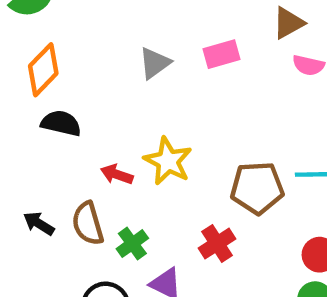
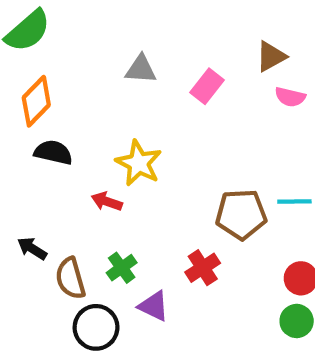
pink rectangle: (221, 54) -> (207, 86), turned -36
gray triangle: (155, 63) -> (141, 69), moved, turned 40
yellow star: (168, 161) -> (139, 163), moved
brown semicircle: (88, 223) -> (70, 278), moved

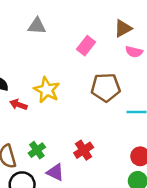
gray triangle: (141, 69) -> (37, 26), moved
red arrow: (107, 202) -> (18, 105), moved
brown pentagon: (241, 214) -> (106, 87), moved

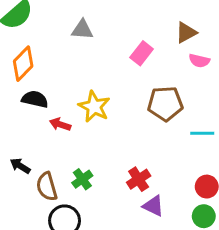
purple triangle: (55, 172) -> (153, 206), moved

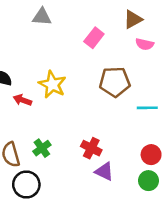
red cross: (139, 179) -> (91, 148), turned -30

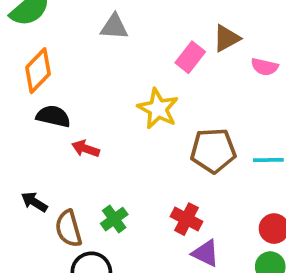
brown triangle: (133, 19) -> (226, 38), moved
brown pentagon: (115, 82) -> (213, 151), moved
yellow star: (52, 84) -> (158, 109), moved

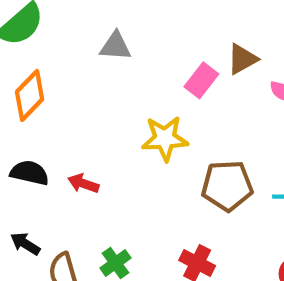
yellow star: (158, 109) -> (165, 138), turned -30
black semicircle: (53, 116) -> (30, 173), moved

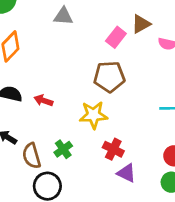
yellow star: (165, 138) -> (93, 115), moved
brown pentagon: (227, 186) -> (109, 77), moved

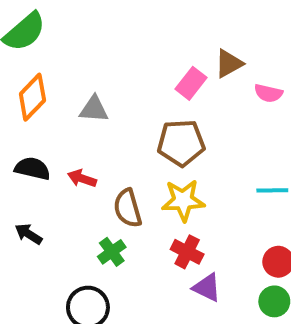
gray triangle: (63, 16) -> (94, 109), moved
yellow star: (93, 115) -> (183, 200), moved
brown semicircle: (32, 156) -> (128, 208), moved

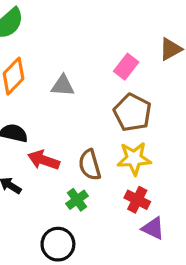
pink rectangle: (191, 83) -> (126, 67), moved
brown pentagon: (181, 143) -> (132, 113), turned 30
red arrow: (82, 178) -> (44, 160), moved, size x1.4

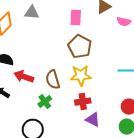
pink rectangle: (126, 67) -> (76, 18), turned -35
gray triangle: (63, 86) -> (32, 13), moved
red cross: (137, 200) -> (83, 102), turned -35

